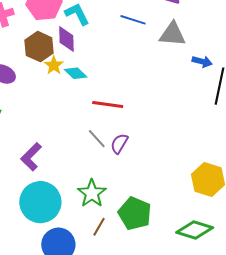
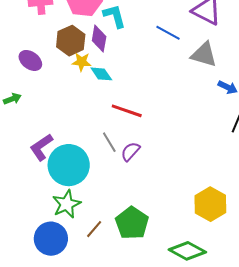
yellow star: (54, 65) -> (82, 62), turned 30
green star: (92, 193) -> (67, 204), moved
cyan circle: (40, 202) -> (69, 165), moved

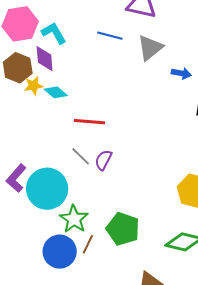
gray triangle: (204, 55) -> (150, 48), turned -40
green star: (67, 204) -> (74, 219), moved
blue circle: (51, 239) -> (60, 252), moved

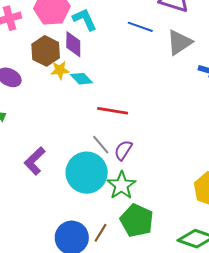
cyan circle: (47, 189) -> (87, 173), moved
green star: (74, 219) -> (121, 185), moved

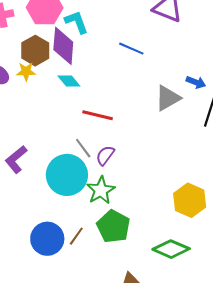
blue line: (140, 27) -> (131, 49), moved
gray triangle: (179, 42) -> (168, 98), moved
purple diamond: (73, 44) -> (63, 46), size x1.4
yellow star: (60, 70) -> (26, 72), moved

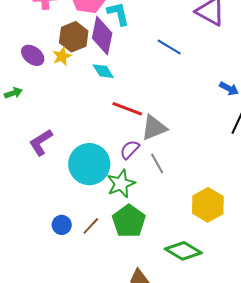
yellow star: (26, 72) -> (62, 56), turned -30
gray triangle: (168, 98) -> (154, 128), moved
gray line: (83, 148) -> (157, 163), moved
blue circle: (47, 239) -> (62, 225), size x0.6

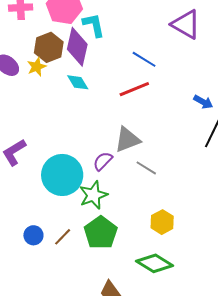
red line: (127, 109) -> (134, 89), moved, turned -44
gray line: (157, 163) -> (146, 168), moved, turned -30
yellow hexagon: (208, 205) -> (162, 222), moved, size x0.7

